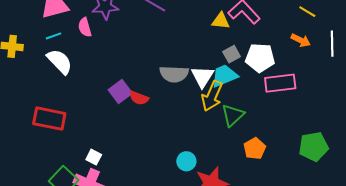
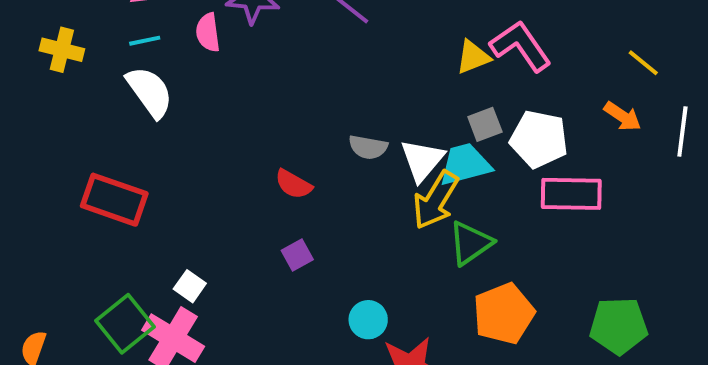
yellow triangle: (221, 21) -> (473, 57), turned -36
gray semicircle: (174, 74) -> (368, 147), size x0.7
purple square: (120, 92) -> (297, 255), moved, size x0.7
orange pentagon: (255, 149) -> (504, 314), size x1.4

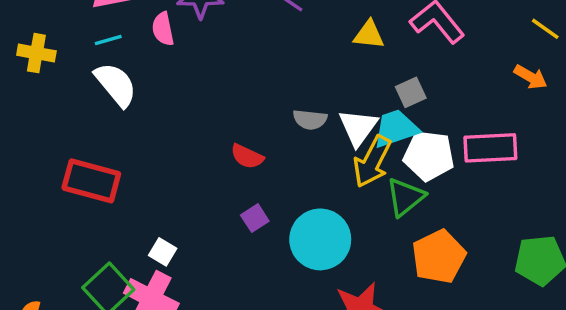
yellow triangle: (473, 57) -> (369, 35), moved, turned 32
white pentagon: (539, 139) -> (429, 156), moved
cyan circle: (368, 320) -> (320, 239), moved, size x1.8

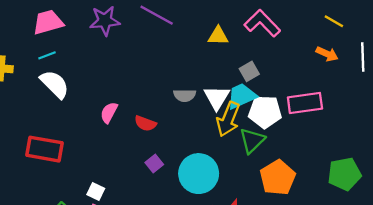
pink semicircle: (163, 29) -> (109, 113), moved, turned 45

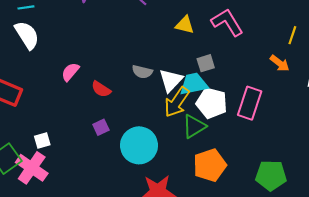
yellow line: (334, 21) -> (292, 35), turned 66
pink rectangle: (305, 103) -> (250, 103), turned -76
white square: (96, 191) -> (42, 141), turned 35

